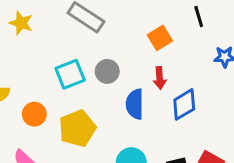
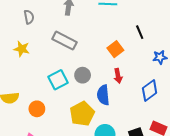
blue diamond: (184, 104) -> (150, 90), moved
yellow pentagon: (77, 128) -> (82, 114), moved

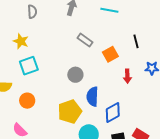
gray rectangle: (65, 41) -> (85, 40), moved, size x0.7
red arrow: (118, 76) -> (127, 76), moved
cyan square: (58, 80) -> (29, 66), moved
blue diamond: (150, 90) -> (113, 112), moved

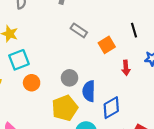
gray circle: (75, 75) -> (70, 78), moved
orange circle: (27, 101) -> (32, 83), moved

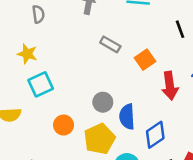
black line: (134, 30) -> (180, 29), moved
red arrow: (126, 68) -> (170, 86), size x1.5
orange circle: (32, 83) -> (64, 125), moved

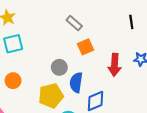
orange square: (145, 60) -> (86, 47), moved
orange circle: (64, 125) -> (13, 81), moved

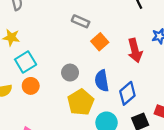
gray circle: (59, 67) -> (70, 73), moved
orange circle: (13, 81) -> (31, 86), moved

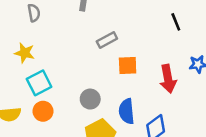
gray rectangle: (81, 21) -> (107, 40), turned -56
orange square: (100, 42) -> (128, 66), turned 35

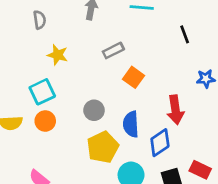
yellow star: (25, 53) -> (58, 55), moved
orange square: (128, 66) -> (134, 77), turned 36
red arrow: (168, 79) -> (175, 110), moved

